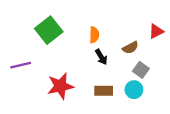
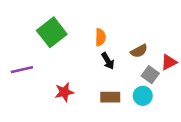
red triangle: (156, 31) -> (169, 62), moved
red star: (60, 86) -> (64, 92), size x0.7

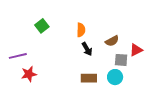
green square: (52, 32) -> (42, 26), size x0.6
gray square: (150, 75) -> (121, 60), turned -32
red star: (64, 92) -> (29, 74), moved

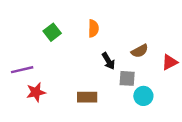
orange semicircle: (81, 30) -> (93, 28), moved
gray square: (121, 60) -> (127, 78), moved
brown rectangle: (89, 78) -> (87, 97), moved

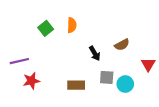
orange semicircle: (93, 28) -> (72, 25), moved
red triangle: (170, 62) -> (148, 64), moved, turned -32
gray square: (127, 78) -> (107, 77), moved

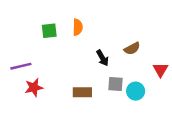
green square: (46, 28) -> (49, 31), turned 32

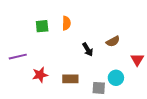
gray square: (115, 84) -> (99, 88), moved
red star: (34, 88) -> (40, 75), moved

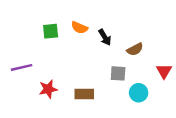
orange semicircle: (66, 23) -> (79, 28), turned 112
black arrow: (88, 49) -> (105, 37), moved
gray square: (99, 88) -> (118, 73), moved

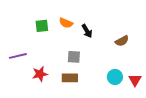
brown semicircle: (135, 49) -> (122, 41), moved
red triangle: (164, 71) -> (135, 80), moved
gray square: (118, 73) -> (74, 57), moved

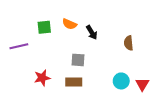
brown semicircle: (122, 41) -> (129, 43), turned 112
purple line: (18, 56) -> (19, 46), moved

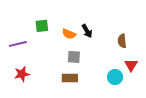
orange semicircle: (70, 24) -> (69, 34), moved
red star: (42, 78) -> (22, 74), moved
red triangle: (142, 84) -> (131, 65), moved

